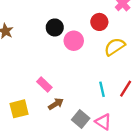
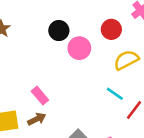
cyan line: (102, 89) -> (115, 94), moved, turned -48
brown arrow: (56, 104) -> (37, 119), moved

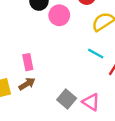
pink rectangle: (40, 96) -> (28, 62), turned 35

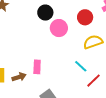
pink rectangle: (28, 62) -> (37, 67), moved

